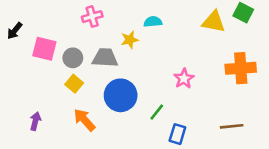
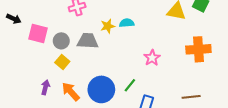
cyan semicircle: (153, 22) -> (127, 23), moved
black arrow: (15, 31) -> (14, 19), turned -104
blue circle: (121, 95) -> (101, 89), moved
purple arrow: (35, 121) -> (45, 87), moved

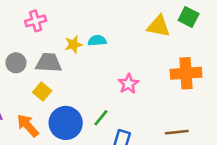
yellow square: (62, 62) -> (42, 92), moved

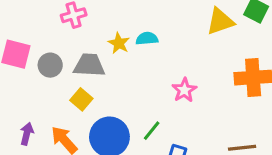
yellow triangle: (159, 26) -> (220, 21), turned -30
yellow star: (74, 44) -> (119, 43), turned -30

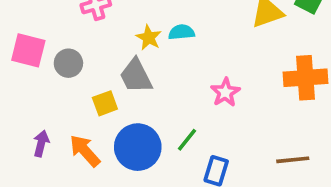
gray trapezoid: (89, 65) -> (136, 76), moved, turned -120
yellow square: (81, 99) -> (105, 103), turned 30

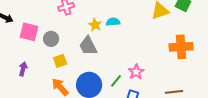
pink star: (225, 92) -> (136, 72), moved
yellow square: (105, 103) -> (60, 61), moved
purple arrow: (41, 143) -> (23, 69), moved

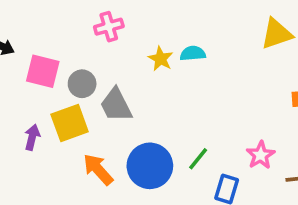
gray trapezoid: (88, 46) -> (116, 105), moved
yellow square: (60, 61) -> (70, 123), moved, size x1.5
pink star: (136, 72) -> (261, 155), moved

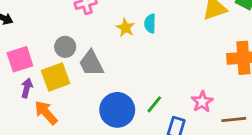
cyan semicircle: (193, 53) -> (150, 24), turned -84
pink square: (43, 71) -> (20, 59), moved, turned -32
orange arrow: (98, 169) -> (46, 113), moved

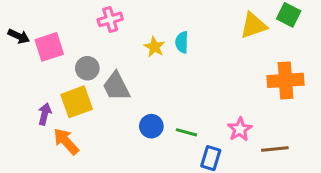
pink square: (20, 59) -> (49, 47), moved
green line: (154, 104) -> (186, 132), turned 66
blue circle: (117, 110) -> (151, 126), moved, size x0.6

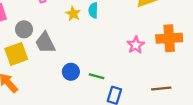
pink star: (240, 129) -> (136, 45), moved

